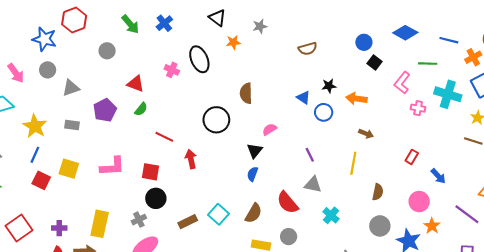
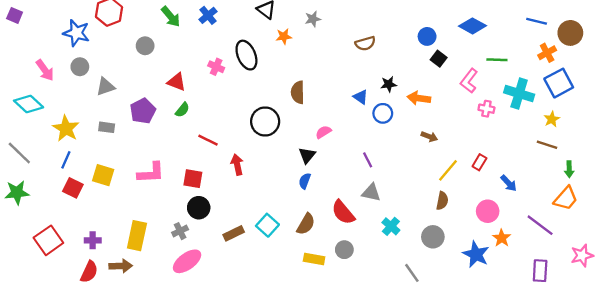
blue line: (449, 40) -> (537, 21), moved
yellow line: (353, 163) -> (448, 170), moved, turned 30
gray circle: (380, 226) -> (433, 237), moved

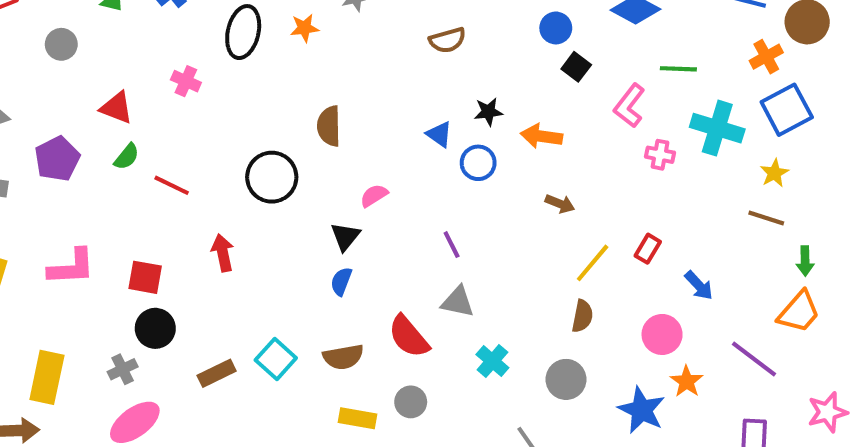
black ellipse: (246, 55) -> (243, 32), moved, turned 36
red line: (208, 140) -> (172, 185), moved
brown semicircle: (306, 224) -> (343, 357), turned 50

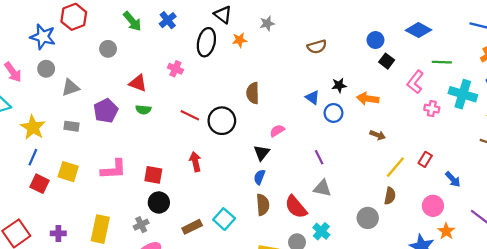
green semicircle: (127, 157) -> (143, 110), turned 56
red line: (172, 185) -> (190, 115), moved
brown semicircle: (343, 357) -> (263, 205), moved, turned -85
cyan cross: (492, 361) -> (321, 231), moved
gray circle: (566, 379) -> (368, 218), moved

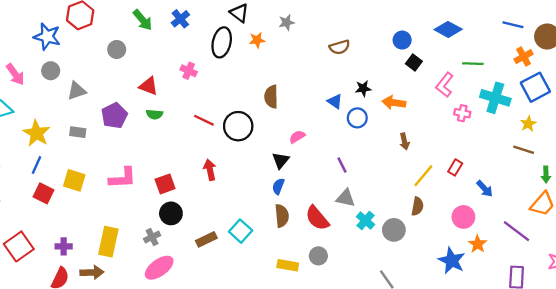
brown arrow: (378, 135) -> (404, 141), turned 56
red square: (153, 175) -> (165, 184), turned -30
cyan cross: (321, 231) -> (366, 221), moved

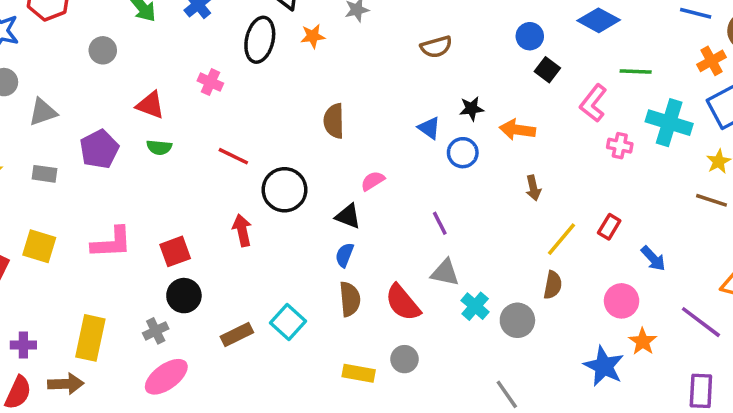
black circle: (238, 126) -> (285, 190), moved
black triangle: (281, 160) -> (348, 216), turned -48

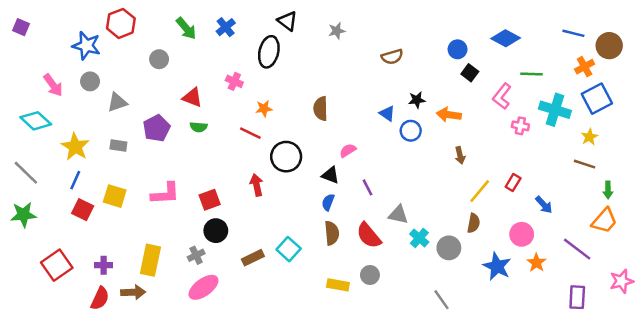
orange star: (313, 36) -> (264, 109), moved
purple line: (440, 223) -> (367, 187), moved
blue star: (604, 366) -> (497, 266), moved

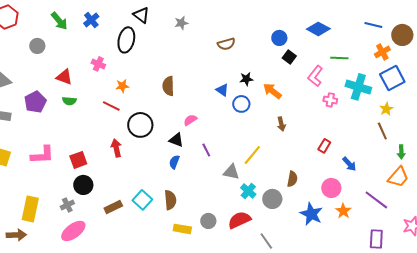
orange arrow: (449, 115) -> (272, 91), turned 30
brown line: (585, 164) -> (382, 131), turned 48
yellow line: (480, 191) -> (252, 155), moved
brown semicircle: (332, 233) -> (170, 200), moved
red semicircle: (369, 236) -> (239, 220), moved, turned 105

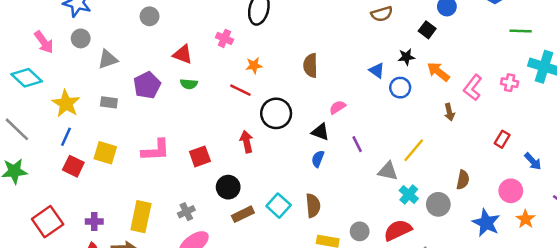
black square: (289, 57) -> (427, 30), moved
pink L-shape: (315, 76) -> (473, 88), moved
black circle: (83, 185) -> (228, 187), moved

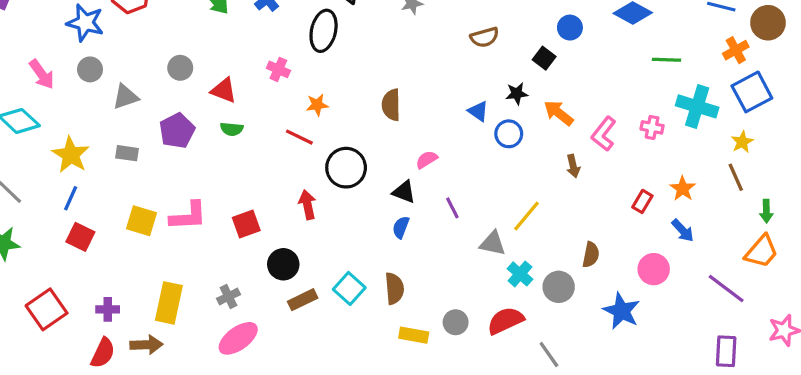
gray circle: (150, 16) -> (180, 68), moved
yellow square: (105, 153) -> (142, 221), moved
orange star: (526, 219) -> (683, 189), moved

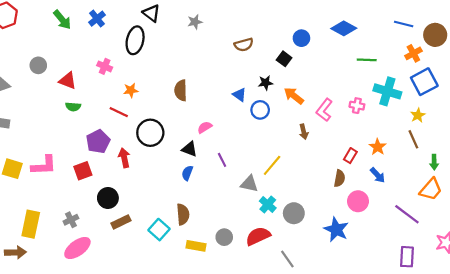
purple pentagon: (177, 131) -> (98, 141), moved
brown semicircle: (591, 255) -> (340, 178), moved
cyan square: (349, 288) -> (159, 230), moved

